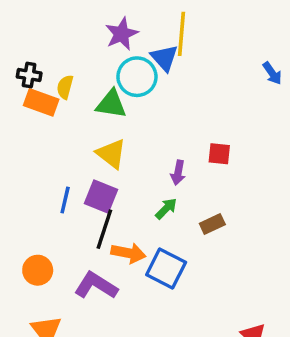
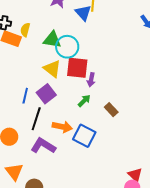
cyan circle: (137, 77) -> (67, 47), moved
red square: (219, 154) -> (77, 68), moved, size x1.6
purple square: (101, 197) -> (46, 94), turned 30
brown rectangle: (212, 224) -> (111, 110), turned 72
black line: (104, 229) -> (36, 119), moved

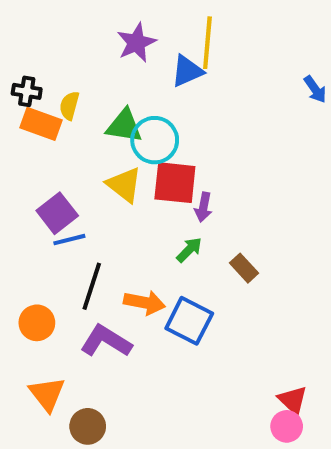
blue triangle: (83, 13) -> (187, 71), turned 48
purple square: (46, 94) -> (57, 213), moved
blue line: (25, 96) -> (69, 240), turned 63

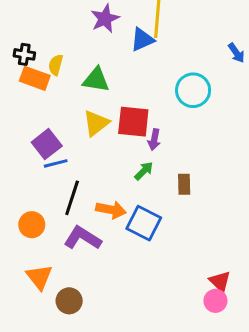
cyan circle: (155, 140) -> (193, 90), moved
yellow triangle: (124, 185) -> (96, 123), turned 44
brown rectangle: (244, 268) -> (184, 184), turned 42

